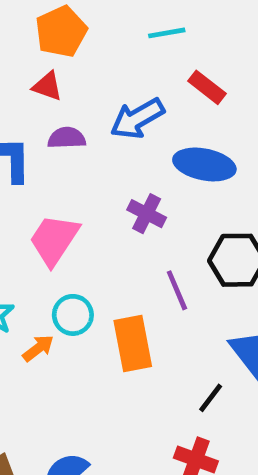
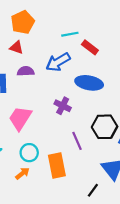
cyan line: (167, 33) -> (70, 34), moved
orange arrow: (38, 348) -> (22, 173), moved

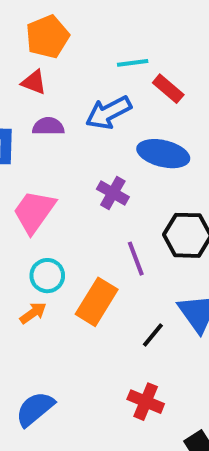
orange rectangle: (57, 166) -> (97, 302), turned 40
black line: (93, 190) -> (153, 335), moved

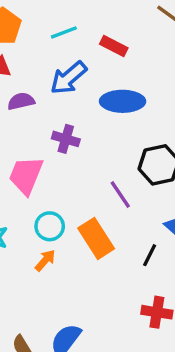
cyan line: (133, 63) -> (64, 32), moved
purple cross: (113, 193) -> (66, 139), moved
orange rectangle: (97, 302) -> (96, 238), turned -51

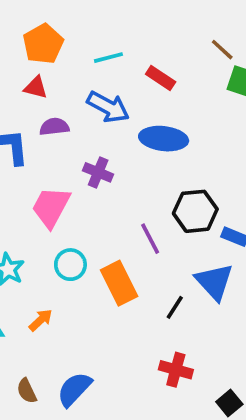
blue arrow: (69, 78) -> (108, 107), turned -117
orange arrow: (45, 260) -> (41, 320), moved

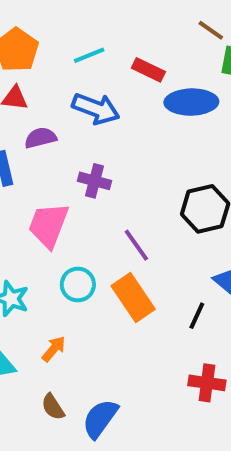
blue ellipse: (164, 139) -> (191, 102), moved
purple line: (150, 239) -> (136, 245), moved
brown semicircle: (27, 391) -> (53, 407), moved

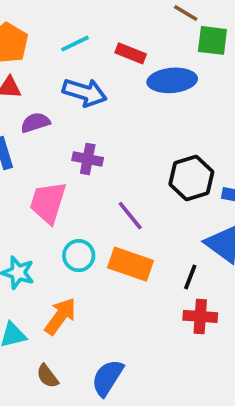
orange rectangle: (133, 298) -> (130, 264), turned -33
orange arrow: (54, 349) -> (60, 316), size x1.5
red cross: (207, 383) -> (200, 316), moved
brown semicircle: (53, 407) -> (47, 376), moved

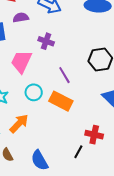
black line: (190, 277) -> (78, 152), moved
blue semicircle: (107, 378) -> (40, 160), turned -70

